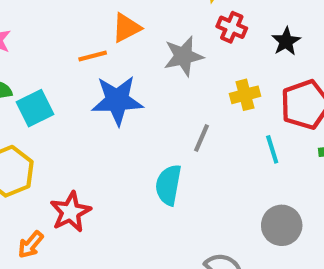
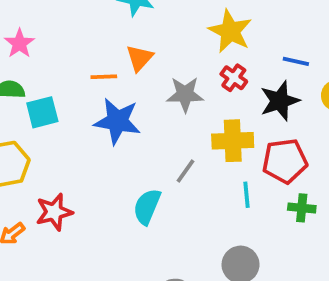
orange triangle: (126, 28) -> (140, 58), turned -32
black star: (286, 41) -> (280, 101), size x1.5
yellow cross: (245, 95) -> (233, 141), size x1.5

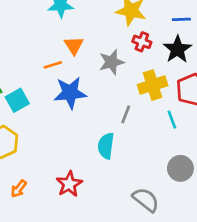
red star: (54, 212) -> (69, 184), moved

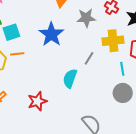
orange line: (53, 65) -> (17, 54), moved
blue star: (70, 93) -> (51, 34), turned 30
gray circle: (180, 168) -> (123, 93), moved

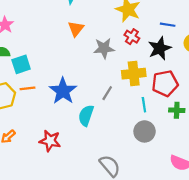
blue star: (51, 34) -> (63, 91), moved
red star: (37, 101) -> (50, 141), turned 30

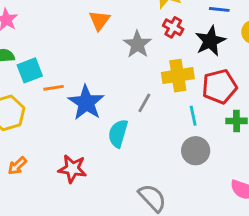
gray star: (104, 48) -> (137, 44), turned -30
orange line: (28, 88) -> (54, 88), moved

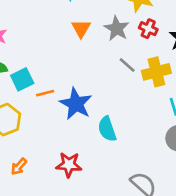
gray star: (137, 44) -> (117, 28), moved
gray line: (144, 103) -> (127, 65), moved, turned -72
cyan semicircle: (118, 133) -> (107, 129), turned -30

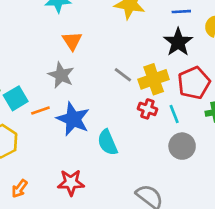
gray star: (117, 28) -> (61, 75), moved
red cross: (148, 29) -> (147, 109), moved

